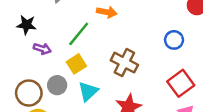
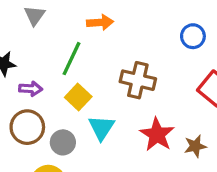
gray circle: (57, 85) -> (63, 142), moved
brown circle: (29, 93) -> (27, 127), moved

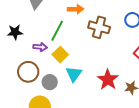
brown cross: (138, 80) -> (99, 27), moved
purple arrow: (31, 89) -> (40, 47), moved

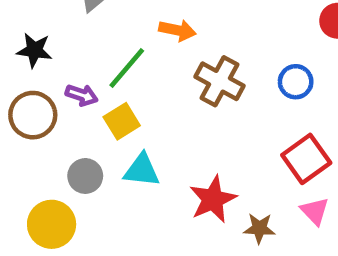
brown circle: (28, 72) -> (33, 115), moved
cyan triangle: (74, 74) -> (142, 170), turned 48

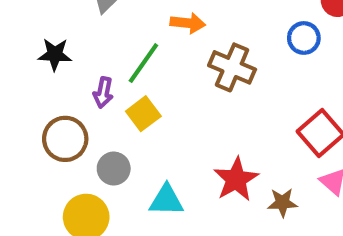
blue circle: (296, 82) -> (304, 38), moved
purple arrow: (82, 95) -> (103, 93), turned 88
brown circle: (33, 115) -> (65, 139), moved
cyan triangle: (142, 170) -> (166, 200), moved

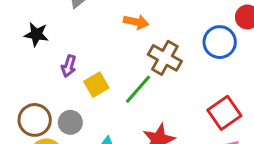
blue circle: (304, 38) -> (220, 42), size x1.4
green line: (143, 63) -> (138, 89), moved
brown circle: (65, 139) -> (35, 120), moved

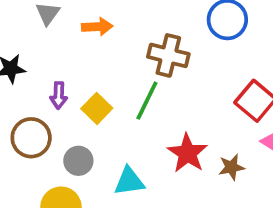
orange arrow: (136, 22) -> (97, 27), moved
brown circle: (35, 120) -> (31, 138), moved

